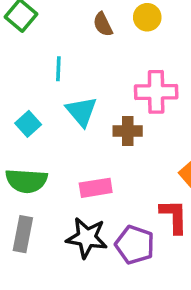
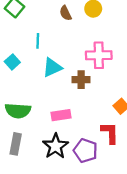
cyan triangle: (81, 111) -> (52, 67), turned 45
cyan square: (28, 124) -> (12, 62), moved
black star: (87, 238) -> (56, 146), turned 30

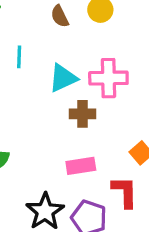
cyan triangle: (52, 67) -> (63, 78), moved
pink rectangle: (61, 115) -> (81, 166), moved

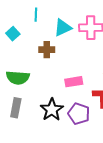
brown cross: (82, 114) -> (47, 50), moved

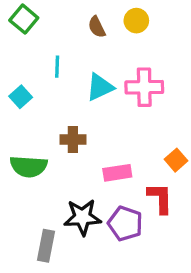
brown cross: (47, 50) -> (73, 139), moved
gray rectangle: (16, 108) -> (46, 246), moved
black star: (52, 110) -> (82, 217), turned 30

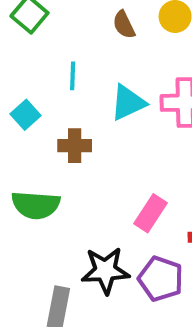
brown cross: (73, 139) -> (75, 146), moved
pink rectangle: (117, 173) -> (150, 213), turned -48

